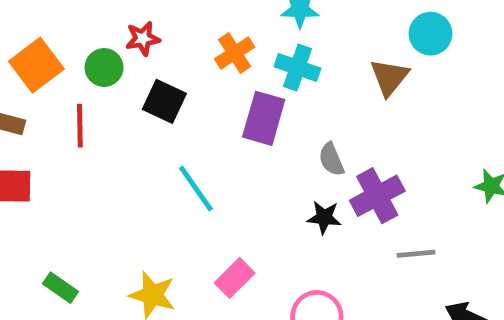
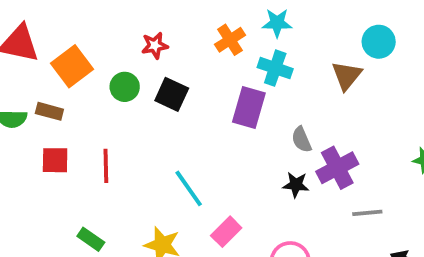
orange cross: (235, 53) -> (230, 40), moved
green circle: (104, 68) -> (125, 87), moved
red line: (80, 126) -> (106, 166), moved
cyan line: (196, 188) -> (189, 188), moved

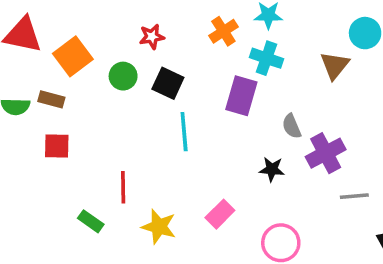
red line: (106, 166) -> (123, 187), moved
black star: (296, 185) -> (272, 169), moved
cyan line: (189, 188) -> (184, 132), moved, turned 30

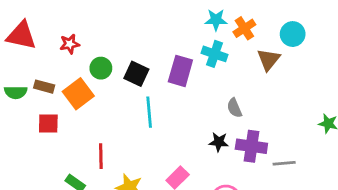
orange cross: (223, 31) -> (244, 28), moved
red star: (152, 37) -> (70, 44), moved
orange square: (73, 56) -> (78, 94), moved
purple rectangle: (241, 96) -> (180, 71), moved
purple cross: (326, 153) -> (251, 146), moved, turned 36

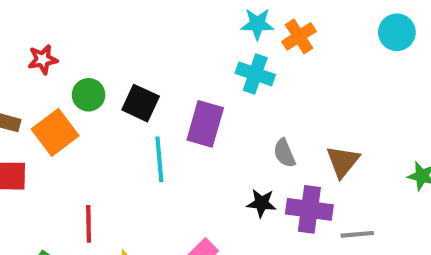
cyan circle: (293, 34) -> (397, 32), moved
brown triangle: (268, 60) -> (343, 161), moved
purple rectangle: (180, 71) -> (205, 124), moved

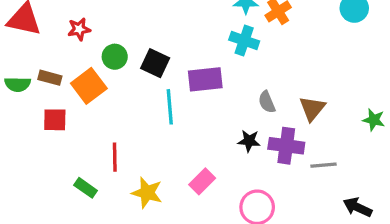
purple rectangle: (205, 124) -> (205, 79), turned 68

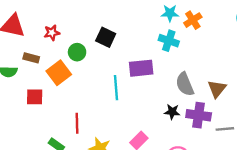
black square: (155, 63) -> (106, 37), moved
brown rectangle: (50, 78) -> (31, 58), moved
gray semicircle: (267, 102) -> (185, 84), size x1.5

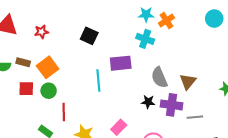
green circle: (77, 52) -> (49, 91), moved
brown rectangle: (31, 58) -> (23, 62), moved

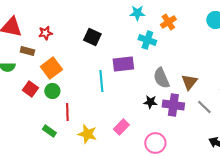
cyan star: (146, 14) -> (137, 13), moved
brown rectangle: (23, 62) -> (27, 51), moved
red square: (26, 89) -> (30, 89), turned 35
gray line: (195, 117) -> (204, 107), moved, turned 49

